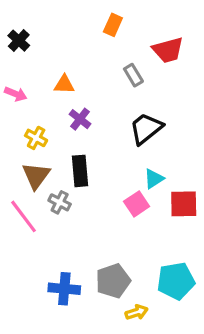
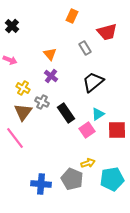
orange triangle: (64, 85) -> (50, 54), moved, turned 48
black rectangle: (80, 171) -> (66, 113), moved, turned -30
gray cross: (60, 202) -> (42, 102), moved
gray pentagon: (113, 281) -> (72, 179), turned -30
yellow arrow: (137, 312) -> (88, 163), moved

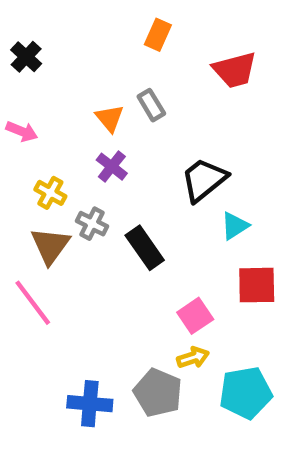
gray rectangle: (85, 48) -> (151, 105), moved
cyan triangle: (98, 114) -> (235, 226), moved
pink square: (87, 130) -> (195, 316), moved

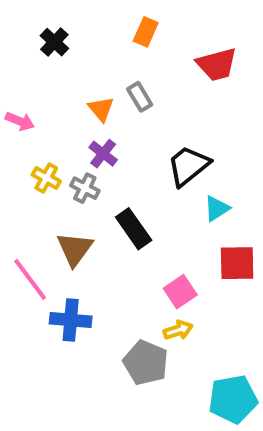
black cross: (26, 57) -> (54, 42), moved
gray cross: (92, 224) -> (85, 188), moved
brown triangle: (50, 246) -> (75, 249), moved
cyan pentagon: (246, 393) -> (233, 399), moved
blue cross: (90, 404) -> (71, 320), moved

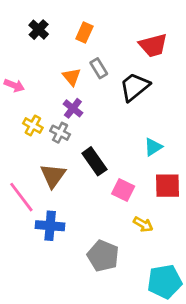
orange rectangle: (146, 32) -> (84, 32), moved
black trapezoid: (188, 166) -> (135, 87), moved
pink square: (180, 292) -> (123, 190), moved, turned -30
yellow arrow: (178, 330) -> (143, 224), moved, turned 48

